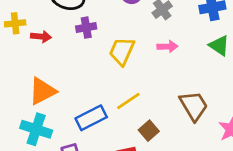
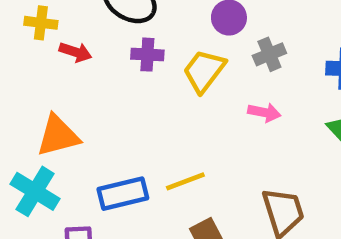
yellow trapezoid: (122, 51) -> (204, 71), moved

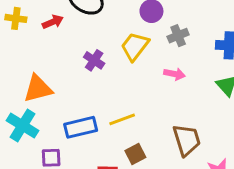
yellow cross: (41, 23) -> (16, 18), moved
red arrow: (75, 52) -> (53, 22), moved, turned -42
purple cross: (147, 55) -> (94, 60), moved, turned 30

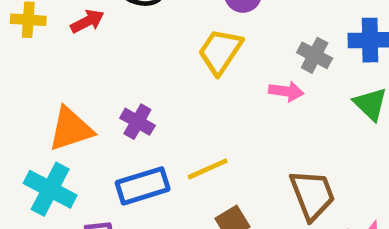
gray cross: (178, 36) -> (315, 55), moved, turned -36
purple cross: (94, 60) -> (137, 122), moved

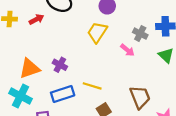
pink arrow: (286, 91) -> (127, 50), turned 32
yellow line: (208, 169) -> (92, 86), turned 42

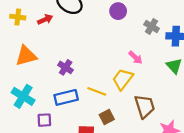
yellow trapezoid: (97, 32) -> (123, 79), moved
gray cross: (140, 34) -> (152, 26), moved
orange triangle: (30, 68) -> (26, 56), moved

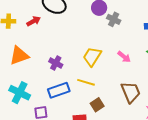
gray cross: (152, 26) -> (114, 19), moved
pink arrow: (135, 58) -> (124, 57), moved
yellow trapezoid: (123, 79) -> (92, 57), moved

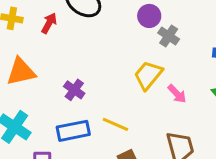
red arrow: (33, 21) -> (49, 23), turned -40
yellow trapezoid: (92, 57) -> (148, 75), moved

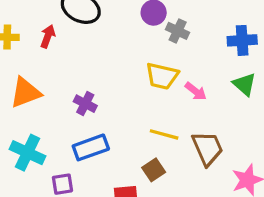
yellow trapezoid: (148, 75) -> (162, 76), turned -108
yellow line: (115, 124) -> (164, 134), moved

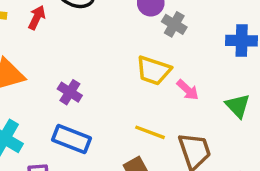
green triangle: (244, 84) -> (238, 106), moved
blue rectangle: (91, 147) -> (72, 139), turned 36

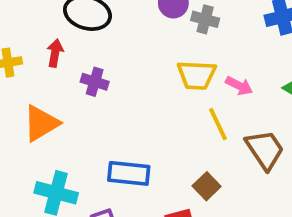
purple cross: (70, 92) -> (95, 82), moved
yellow line: (150, 132) -> (218, 124), moved, turned 60

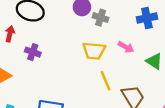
pink arrow: (239, 86) -> (126, 47), moved

